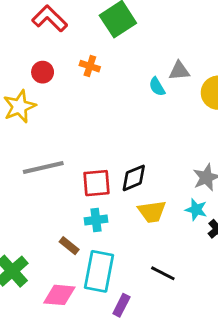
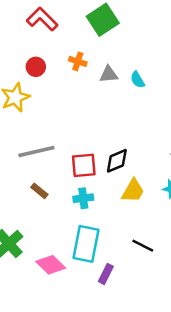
gray triangle: (179, 71) -> (109, 74), moved
yellow trapezoid: (152, 212) -> (133, 191), turned -52
brown rectangle: (69, 246) -> (39, 191), moved
pink diamond: (59, 295) -> (51, 265), turned 40

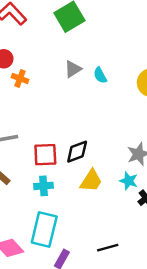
orange cross: (78, 61) -> (20, 78), moved
gray triangle: (109, 74) -> (73, 69), turned -30
black line: (143, 246) -> (108, 248), moved, turned -45

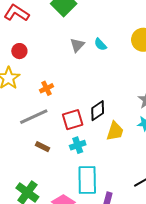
orange cross: (20, 78) -> (47, 88), moved, turned -32

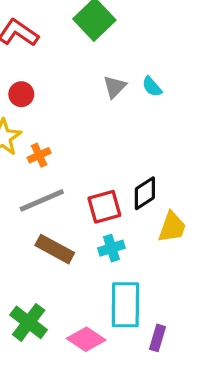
orange cross: (47, 88) -> (39, 155), moved
brown rectangle: (42, 147) -> (55, 249), size x1.6

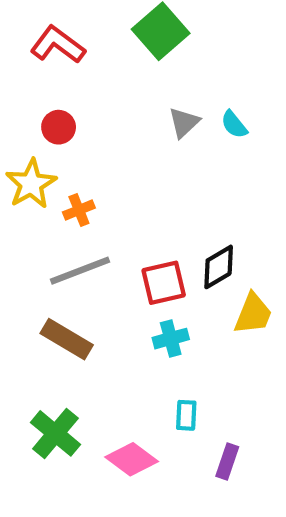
brown rectangle: (55, 249) -> (67, 339), moved
cyan rectangle: (125, 305) -> (186, 415), size x0.5

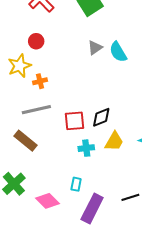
cyan semicircle: (234, 125) -> (118, 52), size x1.5
cyan cross: (171, 339) -> (86, 148), moved
purple rectangle: (227, 462) -> (92, 209), size x1.8

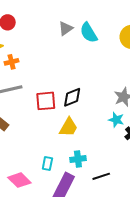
yellow trapezoid: (114, 141) -> (69, 127), moved
cyan cross: (86, 148) -> (78, 159), moved

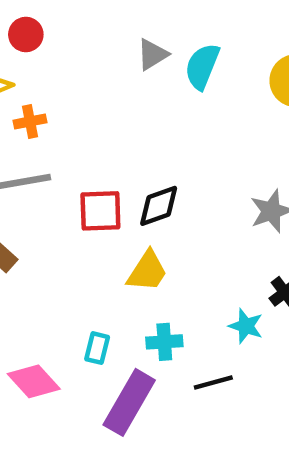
cyan semicircle: (89, 33) -> (202, 66), turned 50
cyan star: (116, 120) -> (246, 326), moved

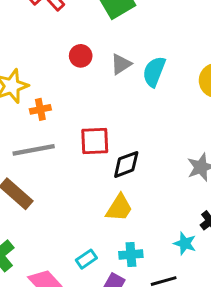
red circle: (26, 34) -> (81, 56), moved
red square: (100, 211) -> (95, 141), moved
cyan rectangle: (97, 348) -> (86, 259), turned 42

